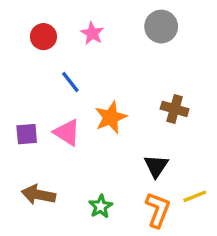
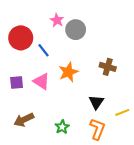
gray circle: (161, 27) -> (76, 30), moved
red circle: (43, 37) -> (21, 38), moved, size x1.5
brown arrow: (38, 195) -> (24, 120), turned -36
yellow line: (195, 196) -> (122, 112), moved

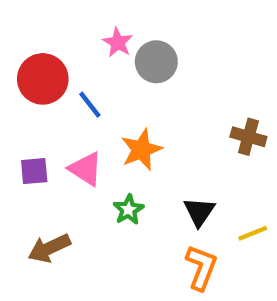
brown cross: (108, 67) -> (248, 137), moved
green star: (62, 127) -> (128, 210), moved

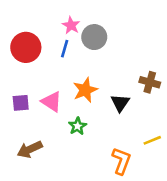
blue line: (90, 105) -> (65, 49), moved, turned 54
black triangle: (199, 212) -> (120, 103), moved

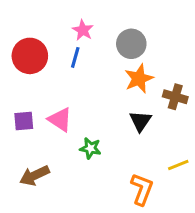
gray circle: (94, 37) -> (131, 44), moved
orange star: (85, 90) -> (139, 79), moved
green star: (77, 126) -> (90, 148), turned -30

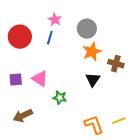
yellow line: (178, 165) -> (119, 121), moved
orange L-shape: (142, 189) -> (94, 125), turned -40

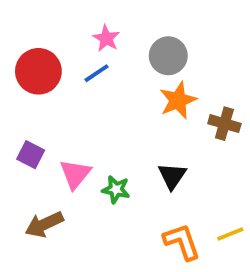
blue line: (50, 38) -> (97, 73), turned 40
pink triangle: (40, 79) -> (75, 174), moved, turned 36
purple square: (16, 80) -> (31, 155), turned 32
black triangle: (93, 80) -> (172, 176), moved

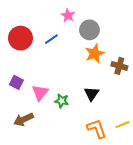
pink star: (106, 38) -> (68, 15), moved

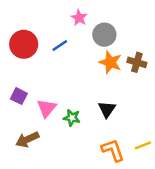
orange star: (95, 54) -> (110, 62), turned -30
brown cross: (119, 66) -> (137, 62), moved

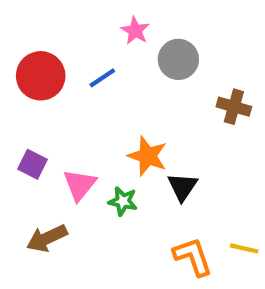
orange star: (110, 62) -> (148, 156), moved
yellow line: (143, 145) -> (244, 248), turned 35

